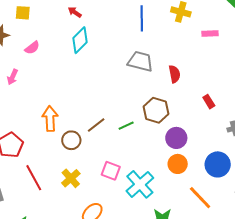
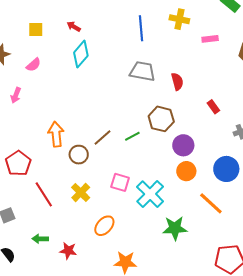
yellow square: (23, 13) -> (36, 30), moved

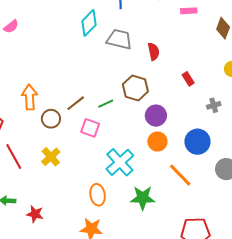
cyan diamond: (81, 54) -> (89, 23), moved
pink square: (120, 182) -> (90, 128), moved
orange ellipse: (104, 226) -> (98, 195), moved, turned -55

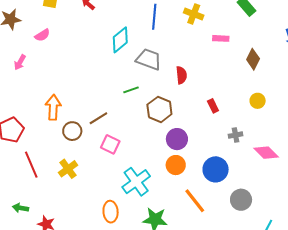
green line: (106, 104) -> (131, 90), moved

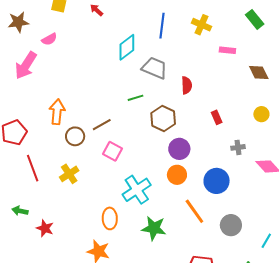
brown diamond: (253, 59) -> (259, 72), turned -55
pink arrow: (20, 62) -> (26, 65), size x1.8
gray circle: (241, 200) -> (231, 225), moved

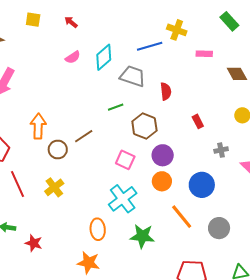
blue line: (162, 26) -> (150, 46), moved, turned 70
pink semicircle: (49, 39) -> (73, 57), moved
pink square: (112, 151) -> (125, 160), moved

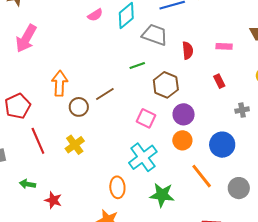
pink rectangle: (204, 54) -> (224, 46), moved

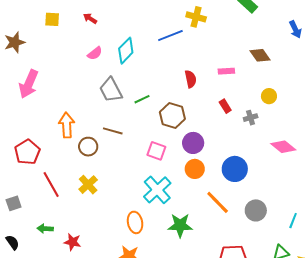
gray trapezoid: (155, 35) -> (111, 90), moved, turned -132
brown line: (105, 94) -> (113, 131), turned 54
gray cross: (242, 110) -> (251, 118), moved

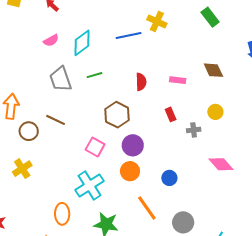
green line: (142, 99) -> (94, 75), moved
blue circle: (235, 169) -> (169, 178), size x0.6

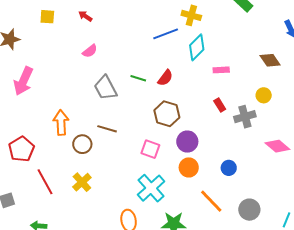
cyan diamond: (82, 43) -> (197, 47), moved
brown diamond: (213, 70) -> (270, 60), moved
green line: (94, 75) -> (138, 78), turned 42
red semicircle: (141, 82) -> (165, 78), moved, turned 48
gray cross: (194, 130) -> (245, 117), size x1.5

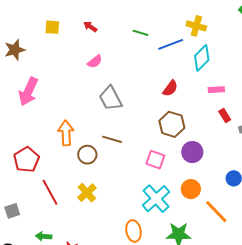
pink rectangle: (221, 70) -> (216, 90), moved
green line: (138, 78) -> (140, 33), moved
orange circle: (189, 167) -> (191, 189), moved

